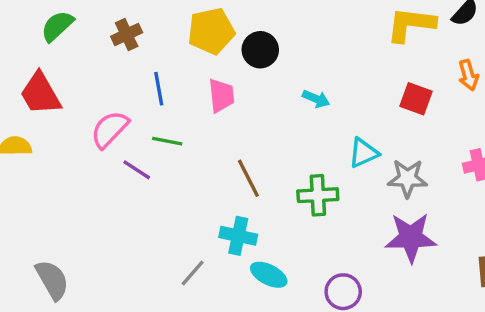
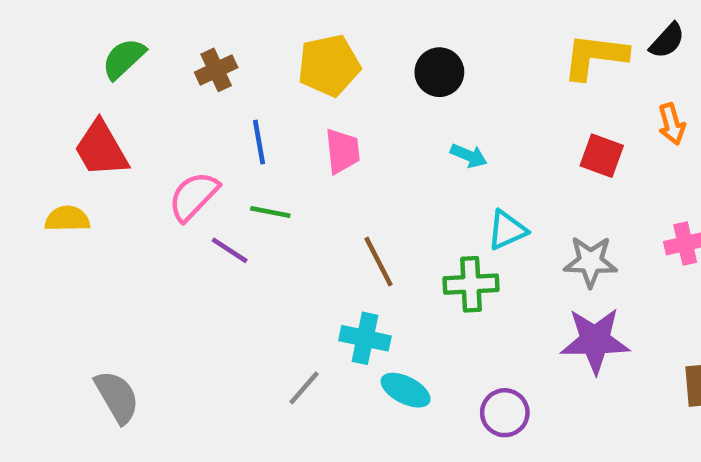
black circle: (260, 50) -> (439, 72), moved
cyan triangle: (363, 153) -> (507, 230), moved

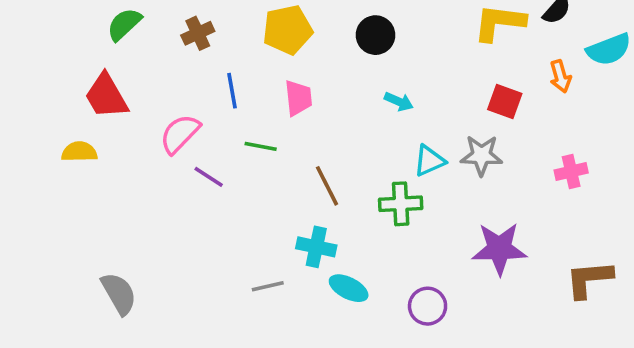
green line: (270, 212) -> (261, 146), moved
gray star: (590, 262) -> (481, 155), moved
gray line: (304, 388) -> (268, 286), turned 36

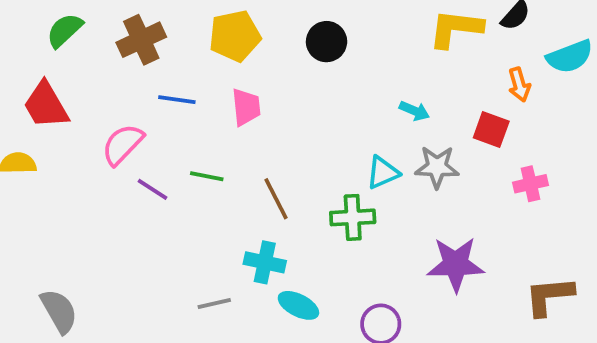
brown cross: (198, 33) -> (141, 40), size x1.4
blue line: (232, 91) -> (177, 100), turned -72
cyan arrow: (399, 101) -> (414, 111), moved
red square: (505, 101) -> (491, 130), moved
green line: (261, 146) -> (207, 176), moved

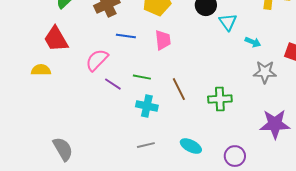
cyan triangle: (383, 173) -> (228, 22), moved, turned -42
cyan cross: (265, 262) -> (147, 106), moved

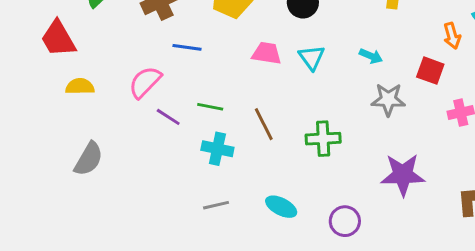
cyan triangle: (228, 22) -> (312, 58), moved
red trapezoid: (56, 39) -> (58, 39), moved
pink trapezoid: (163, 40) -> (267, 53), moved, turned -75
yellow semicircle: (41, 70) -> (80, 86), moved
gray semicircle: (63, 149) -> (89, 159), moved, turned 60

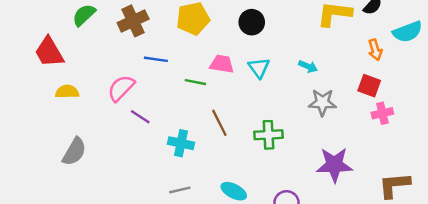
red square: (430, 71) -> (369, 86), moved
green line: (210, 107) -> (195, 82), moved

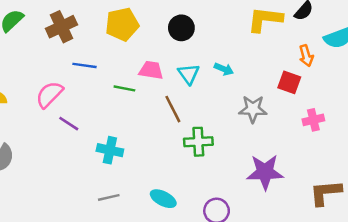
cyan arrow: (308, 66) -> (224, 69), moved
red square: (369, 86) -> (289, 82), moved
brown line: (219, 123) -> (173, 109), moved

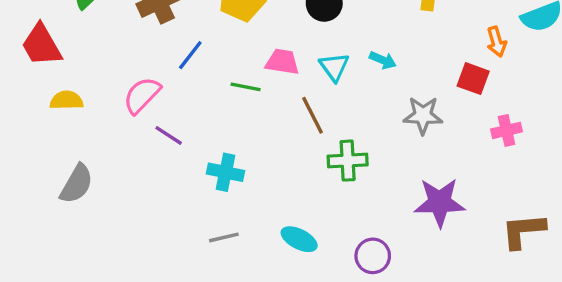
blue line: (84, 65) -> (190, 55), turned -60

